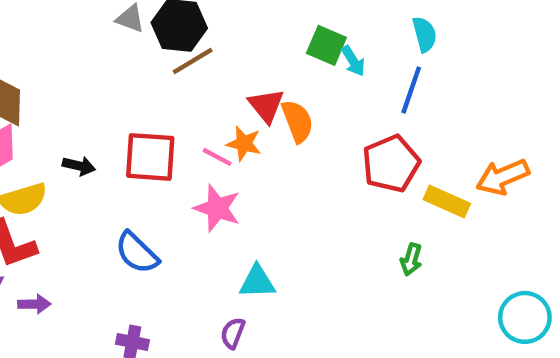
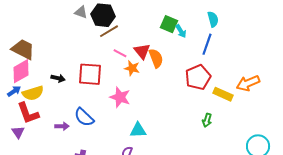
pink line: (217, 157) -> (120, 53), moved
purple arrow: (34, 304) -> (62, 126), moved

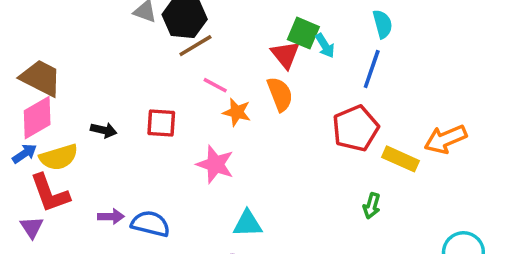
red triangle: (142, 51) -> (285, 55), moved
red square: (90, 74) -> (161, 123), size x0.7
blue semicircle: (84, 117) -> (150, 224), moved, turned 150

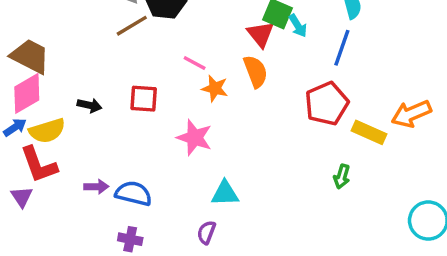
brown line: (195, 46) -> (132, 26), moved

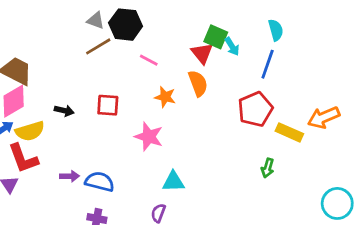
pink line: (195, 63) -> (149, 60), moved

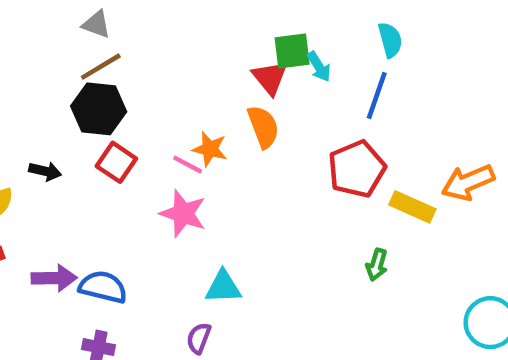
black hexagon: (126, 25) -> (99, 109), moved
green square: (216, 37) -> (292, 51), turned -30
pink line: (149, 60) -> (188, 165), moved
red square: (108, 105) -> (116, 162), turned 30
purple arrow: (70, 176) -> (54, 278), size x1.4

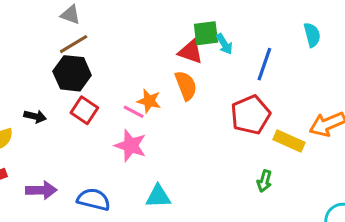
cyan semicircle: (390, 40) -> (312, 35), moved
red triangle: (270, 78) -> (191, 52), turned -32
blue semicircle: (103, 287) -> (94, 199), moved

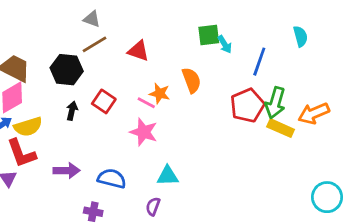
red triangle: (191, 52) -> (138, 51), moved
black hexagon: (72, 73) -> (67, 70), moved
black arrow: (35, 116) -> (72, 111), moved, turned -90
green arrow: (264, 181) -> (275, 103), moved, size x1.6

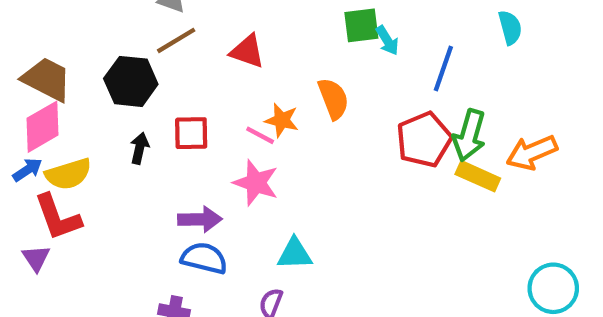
red square: (104, 101) -> (191, 133), turned -35
purple arrow: (67, 171) -> (200, 219), moved

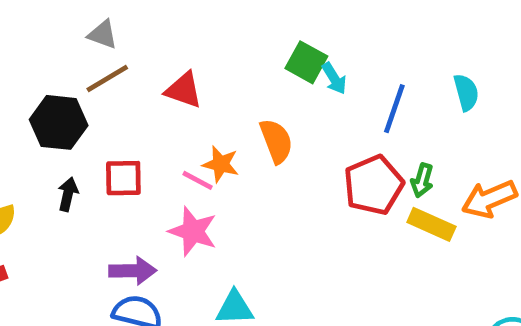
green square: (361, 25) -> (306, 62), turned 36
cyan semicircle: (510, 28) -> (466, 92), moved
green arrow: (469, 135) -> (422, 180), size x0.6

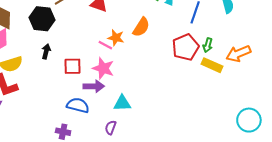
orange semicircle: (276, 141) -> (141, 27), turned 54
red square: (123, 178) -> (73, 66), moved
purple arrow: (133, 271) -> (94, 86), moved

